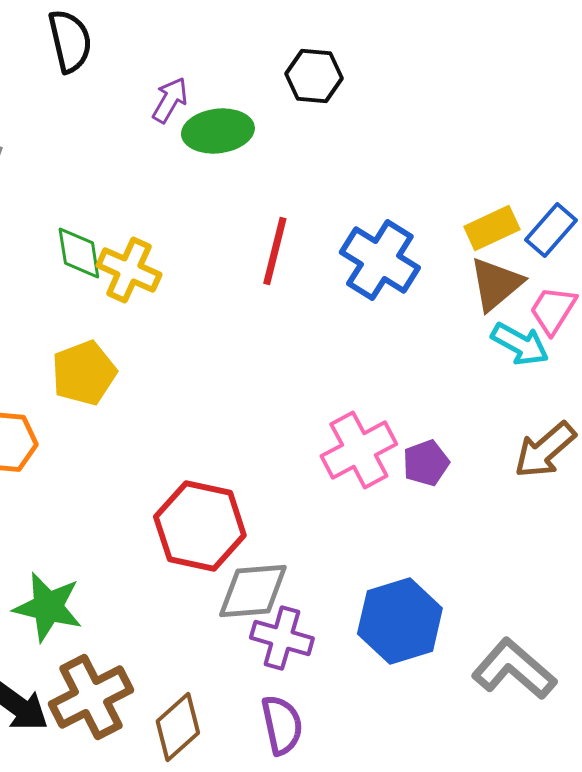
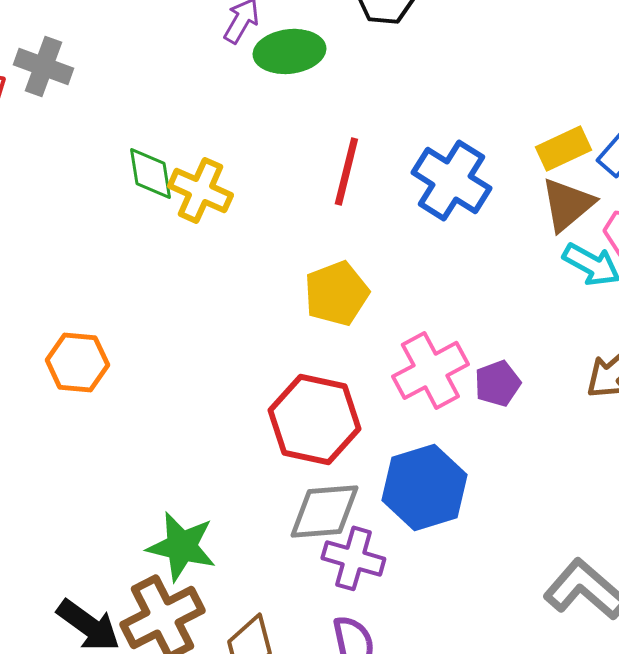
yellow pentagon: (84, 373) -> (336, 293), moved
red hexagon: (200, 526) -> (314, 419), moved
green star: (48, 607) -> (181, 546), moved
blue hexagon: (400, 621) -> (424, 487), moved

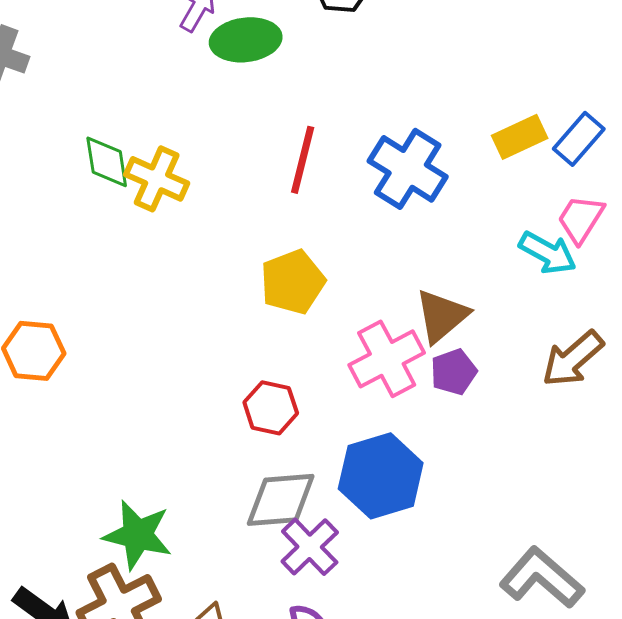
brown triangle: (567, 204) -> (442, 316), moved
red hexagon: (314, 419) -> (271, 408), size x0.6
purple cross: (353, 558) -> (310, 547), turned 30

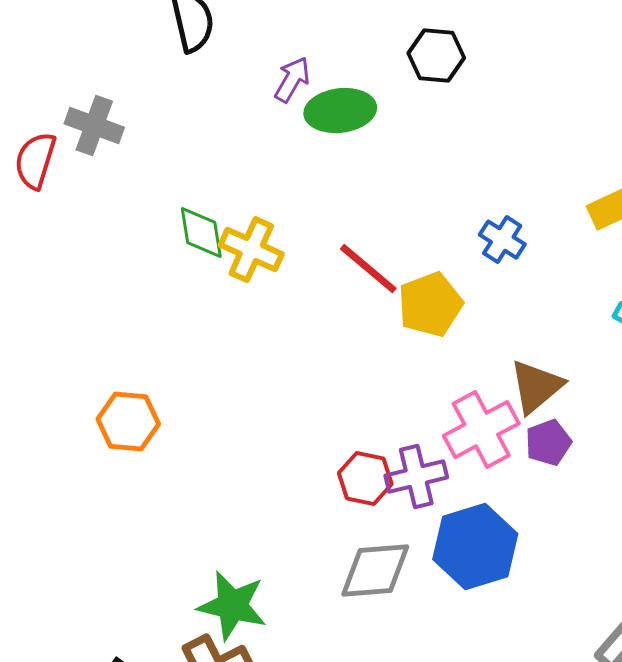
red line: (303, 160) -> (368, 269), moved, turned -64
blue cross: (408, 169) -> (502, 240), size x0.6
yellow pentagon: (293, 282) -> (430, 305), moved
purple cross: (310, 547) -> (416, 477), moved, turned 30

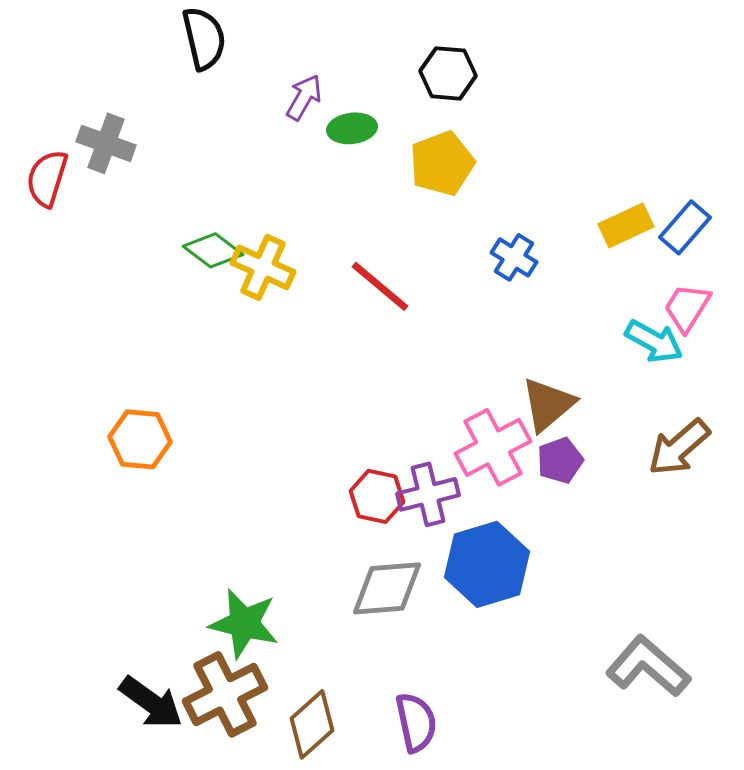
green ellipse: (340, 111) -> (352, 128), size x0.7
green diamond: (201, 233) -> (213, 250), turned -44
yellow pentagon: (430, 305) -> (442, 163), moved

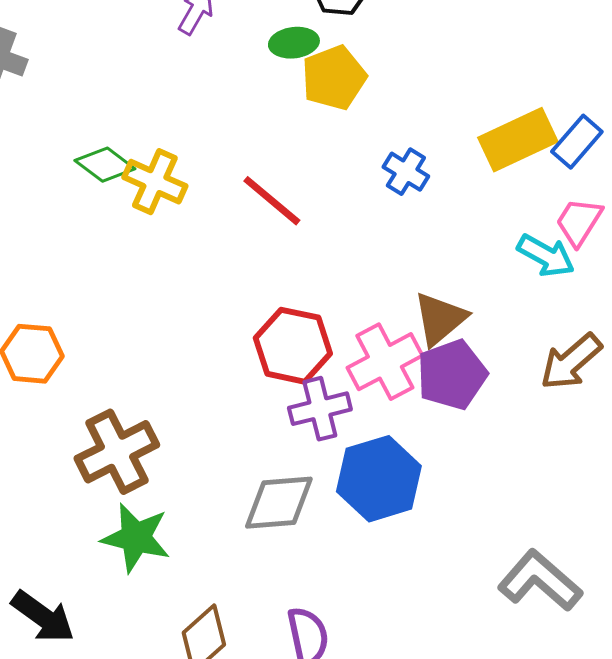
green ellipse: (352, 128) -> (294, 43), moved
yellow rectangle: (626, 225) -> (518, 140), size x1.4
purple pentagon: (560, 460) -> (452, 375), size x1.5
red hexagon: (377, 496) -> (293, 346), moved, size x1.4
brown cross: (225, 694) -> (117, 452), moved

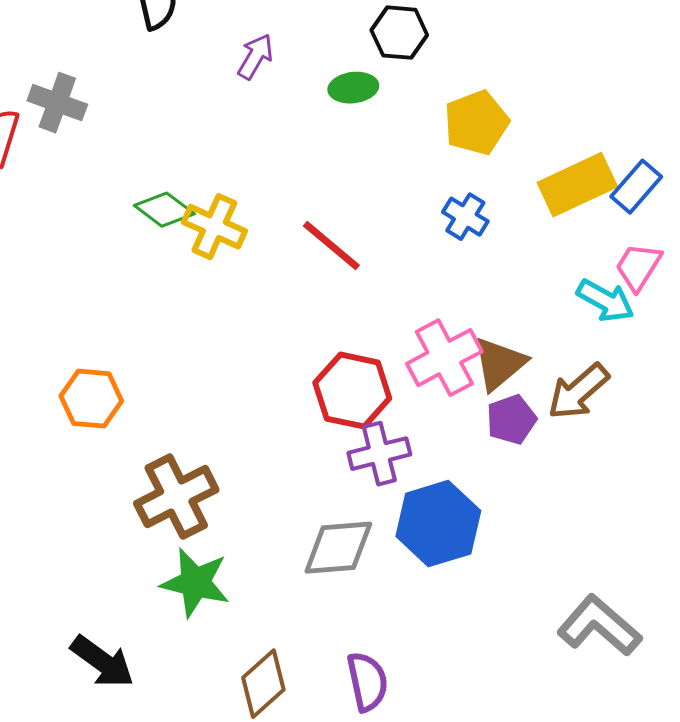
yellow pentagon: (334, 78) -> (476, 123), moved
pink cross: (385, 362) -> (444, 358), moved
brown arrow: (571, 362) -> (578, 392), moved
purple pentagon: (452, 375) -> (511, 420), size x0.7

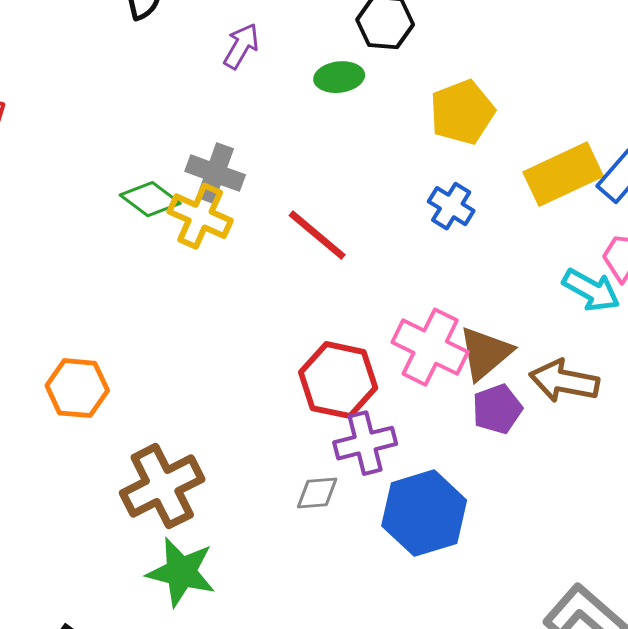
gray cross: (57, 103) -> (215, 173), moved
pink cross: (444, 358) -> (430, 347), turned -36
brown arrow: (578, 392) -> (564, 381), turned 52
gray diamond: (338, 548) -> (317, 493), moved, size x0.6

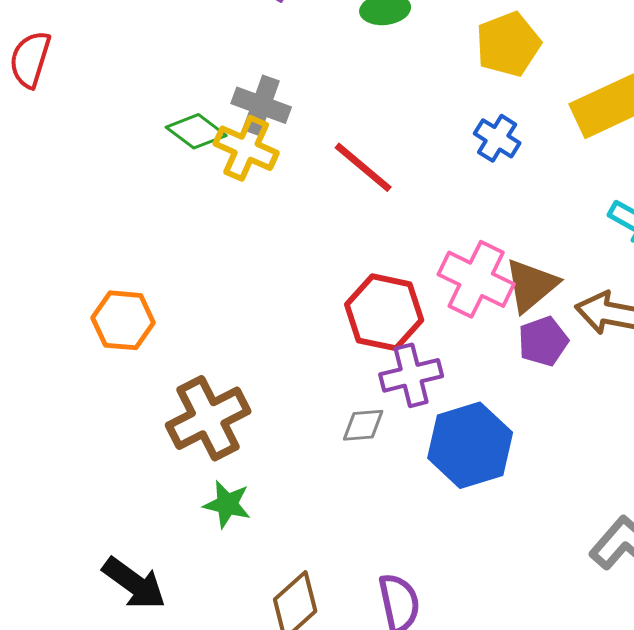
green star: (181, 572) -> (227, 504), size x0.7

